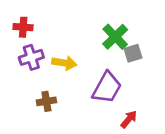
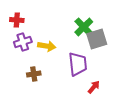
gray square: (133, 53) -> (97, 39), size x1.5
purple trapezoid: (107, 88) -> (78, 64), turned -35

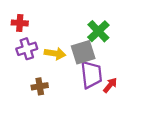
gray square: (97, 39) -> (83, 52), moved
red arrow: (94, 87) -> (110, 85), moved

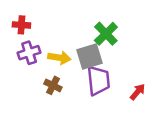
red arrow: (110, 85) -> (138, 92), moved
brown cross: (40, 86) -> (53, 85), moved, turned 35

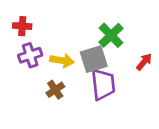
brown cross: (53, 85) -> (55, 90), turned 30
red arrow: (138, 92) -> (144, 62), moved

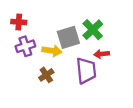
gray square: (94, 59) -> (68, 37), moved
red arrow: (144, 62) -> (102, 54), moved, turned -136

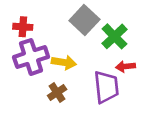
gray square: (68, 37) -> (84, 20), moved, turned -30
purple cross: (25, 46) -> (31, 57), size x1.4

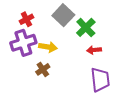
red cross: (23, 27) -> (26, 19), moved, turned -32
purple trapezoid: (106, 87) -> (100, 80), moved

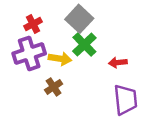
green cross: (86, 27) -> (84, 45), moved

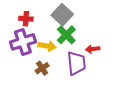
red cross: (33, 24) -> (26, 19), turned 32
purple trapezoid: (126, 100) -> (76, 63), moved

